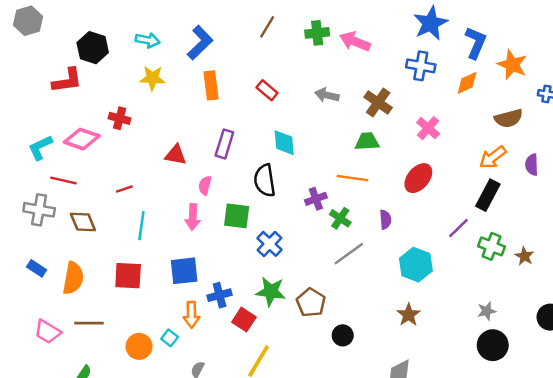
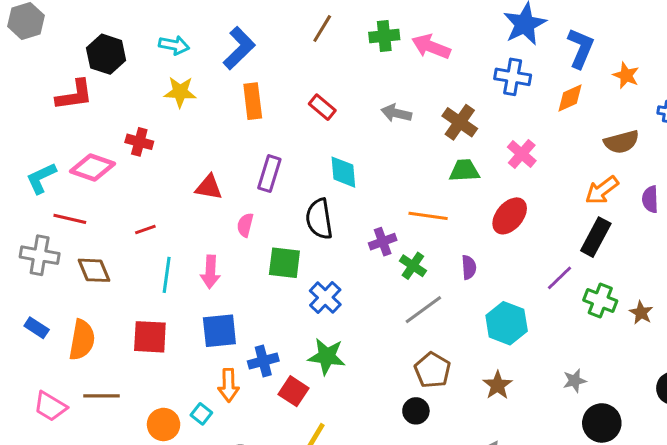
orange star: (512, 65) -> (626, 75), size x0.7
green trapezoid: (367, 141) -> (464, 171), moved
pink arrow: (193, 217) -> (210, 272), moved
brown pentagon: (311, 302) -> (433, 370), moved
gray star: (487, 311) -> (575, 381), moved

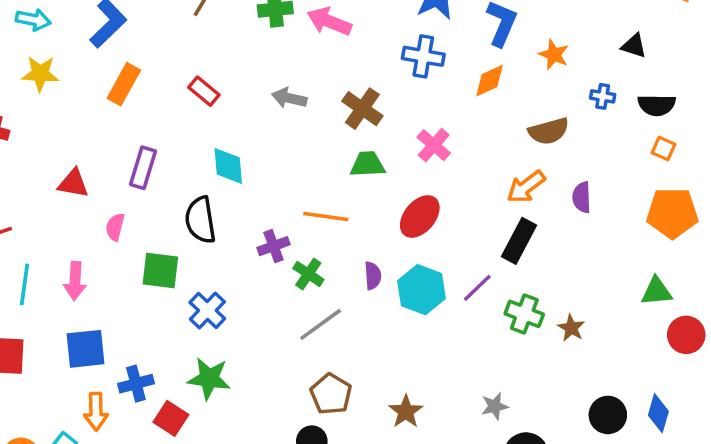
orange rectangle: (253, 101) -> (124, 84), turned 36
cyan hexagon: (507, 323) -> (422, 290), moved

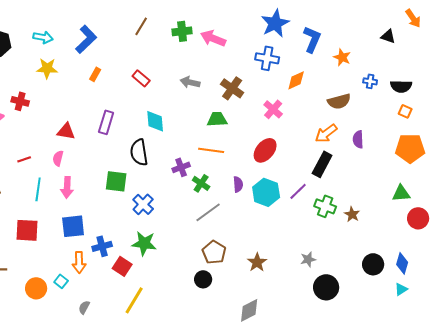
black triangle: (634, 46) -> (388, 36), moved
orange diamond: (489, 81) -> (296, 80), moved
orange rectangle: (124, 84) -> (95, 74), size x0.6
green trapezoid: (368, 164) -> (217, 119), moved
pink semicircle: (115, 227) -> (58, 158), moved

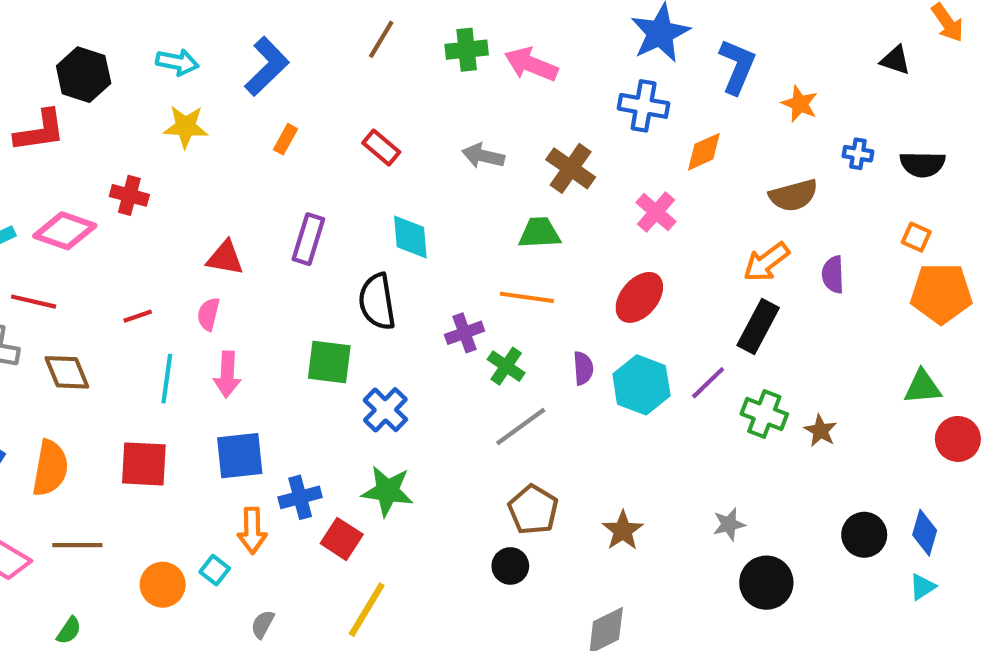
orange square: (405, 111) -> (916, 237), moved

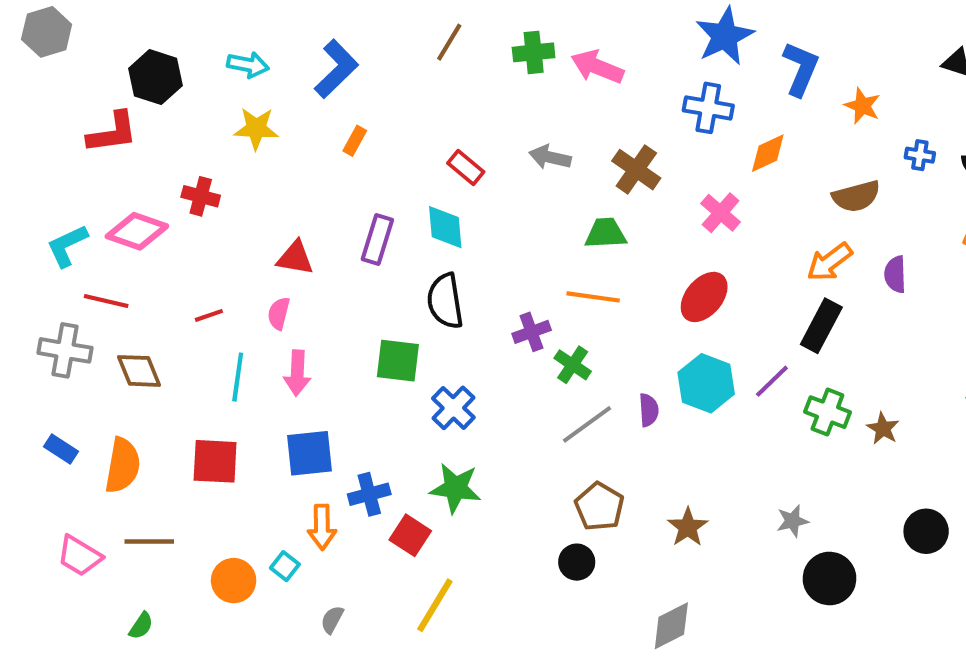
red rectangle: (381, 148) -> (466, 168), moved
cyan diamond: (410, 237) -> (445, 227), moved
purple semicircle: (583, 368) -> (649, 410), moved

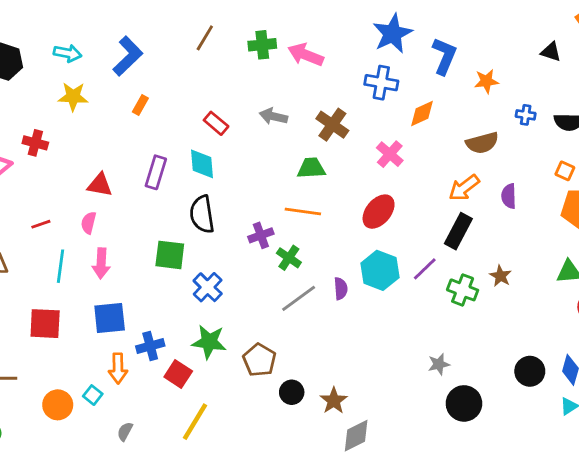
orange star: (862, 106) -> (486, 81), turned -30
brown star: (883, 428) -> (500, 276), moved
brown pentagon: (599, 507) -> (259, 360), moved
brown star: (688, 527) -> (334, 401), moved

